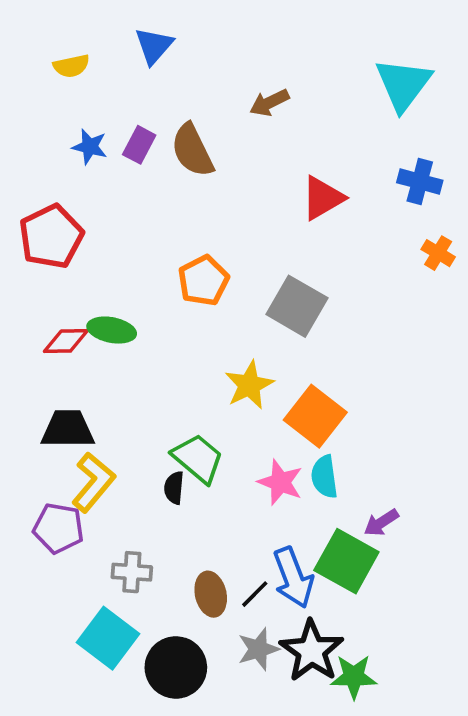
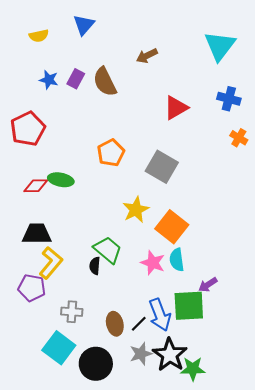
green square: (346, 561) -> (189, 306), turned -32

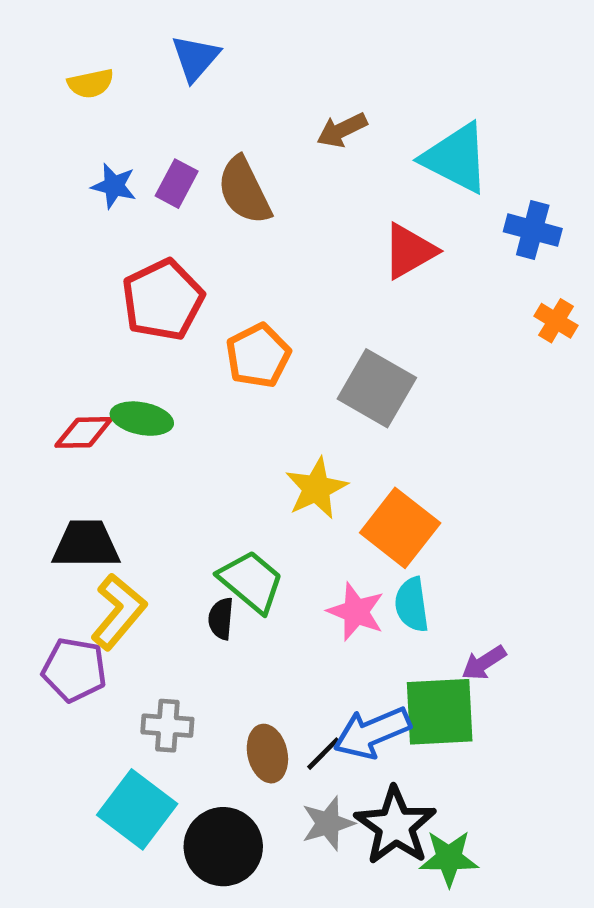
cyan triangle: (220, 46) -> (456, 158), moved, turned -40
red pentagon: (28, 129) -> (163, 300), moved
blue arrow: (160, 315) -> (372, 733), turned 88

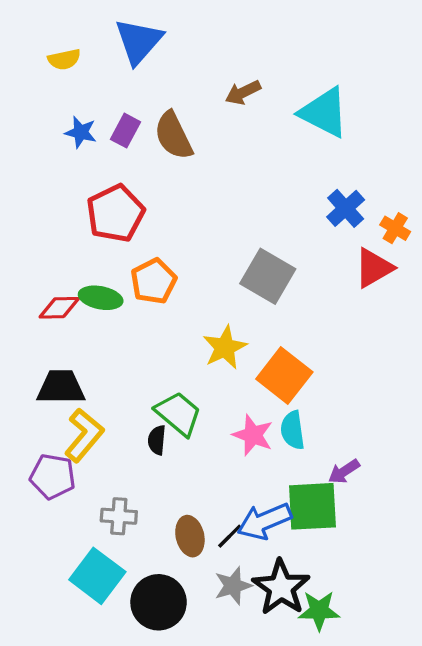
blue triangle: (195, 58) -> (139, 41), size x1.4
blue cross: (533, 230) -> (346, 208), moved, turned 33
red triangle: (409, 251) -> (374, 268), moved
orange pentagon: (258, 356) -> (154, 281), moved

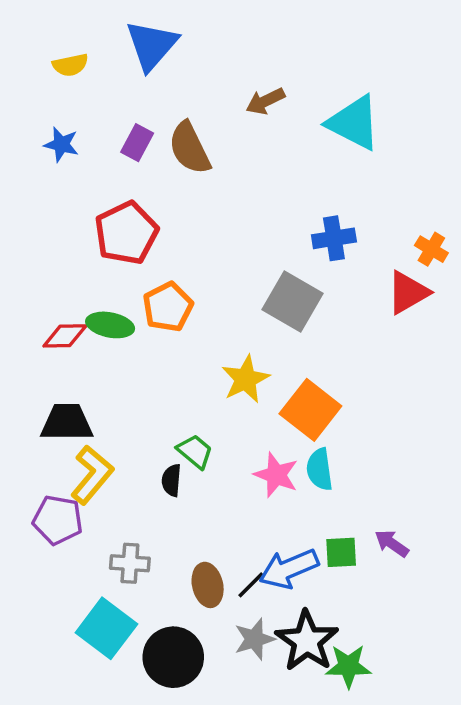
blue star: (81, 132) -> (61, 144), moved
blue cross: (346, 208) -> (334, 238), moved, turned 33
green trapezoid: (178, 414) -> (195, 451), size x0.7
purple arrow: (344, 472) -> (392, 543), moved, turned 68
green square: (312, 506) -> (341, 552), size x0.6

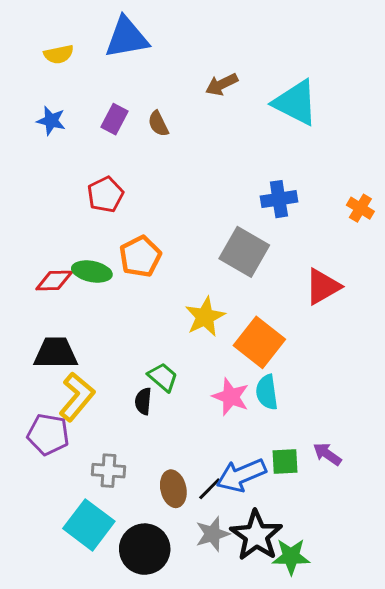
blue triangle: (152, 45) -> (127, 38), turned 39
brown semicircle: (190, 148) -> (158, 124), size x0.6
red pentagon: (126, 233) -> (105, 195), size x0.7
red triangle: (408, 292) -> (323, 287), moved

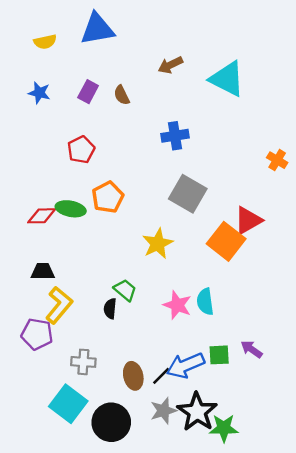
blue cross: (279, 199) -> (175, 136), moved
orange square: (259, 342) -> (226, 241), moved
black trapezoid: (56, 353) -> (43, 271), size x0.7

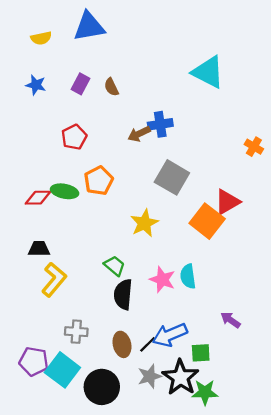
brown arrow: (170, 65) -> (139, 134), moved
black semicircle: (110, 309) -> (123, 294), moved, size x1.6
purple pentagon: (37, 334) -> (34, 361), moved
green square: (219, 355) -> (201, 353), moved

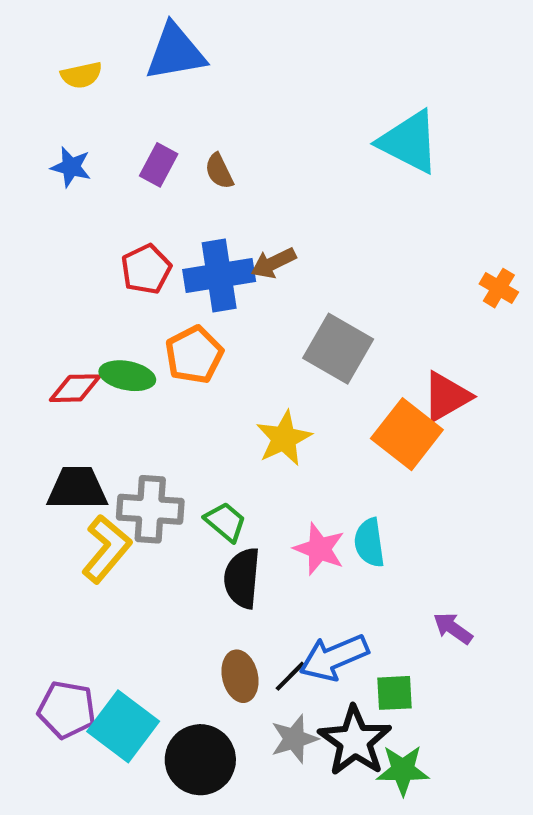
blue cross: (160, 124) -> (219, 275), moved, size x1.4
black trapezoid: (39, 249) -> (77, 488), size x1.4
gray cross: (76, 332) -> (150, 509), moved, size x1.4

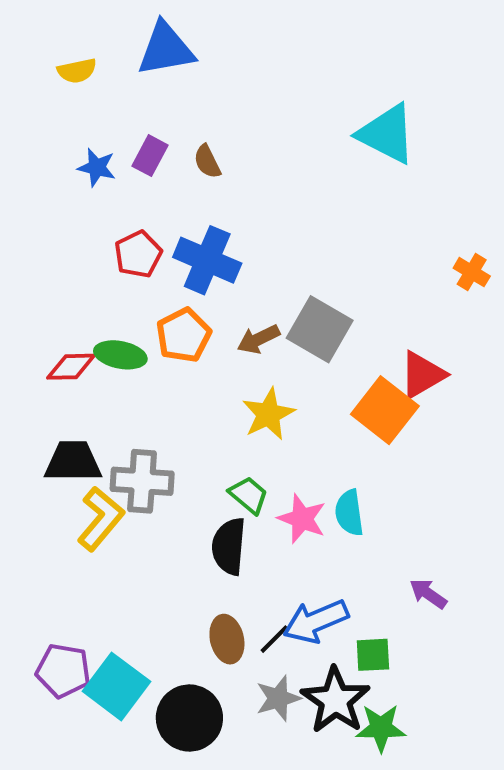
blue star: (71, 167) -> (97, 167), moved
brown arrow: (273, 263) -> (259, 339), moved
blue cross: (219, 275) -> (207, 260), turned 32
green trapezoid: (225, 522) -> (249, 495), moved

